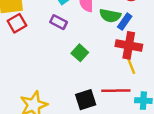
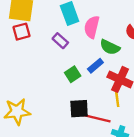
blue rectangle: (125, 22) -> (95, 66), moved
black square: (86, 100) -> (79, 109), moved

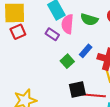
pink semicircle: (92, 27) -> (68, 24), moved
green semicircle: (110, 47) -> (89, 20), moved

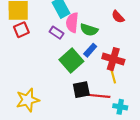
green semicircle: (89, 20) -> (89, 30), moved
green square: (67, 61) -> (71, 61), size x1.6

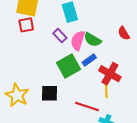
pink semicircle: (72, 23) -> (78, 40), moved
black square: (81, 90) -> (50, 93), moved
yellow star: (28, 100) -> (17, 95), turned 30

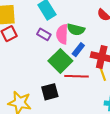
red line: (87, 106) -> (77, 76), moved

